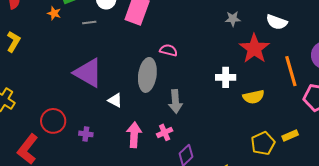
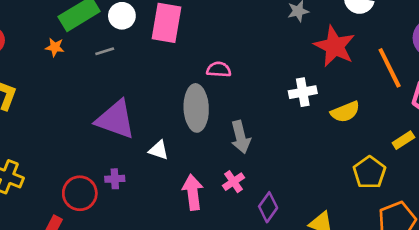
purple cross: (86, 134) -> (115, 179), moved
yellow rectangle: (290, 136) -> (403, 140), moved

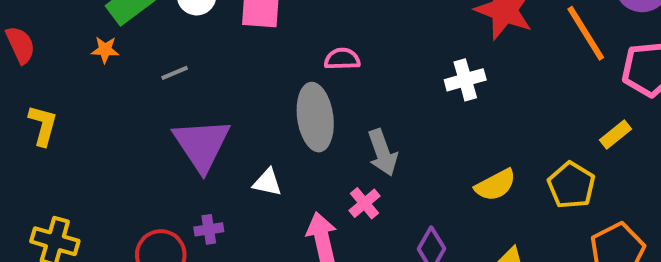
gray line: (105, 51) -> (175, 73), moved
yellow semicircle: (345, 112) -> (495, 185), moved
purple triangle: (116, 120) -> (202, 145), turned 42
pink cross: (233, 182) -> (364, 203), moved

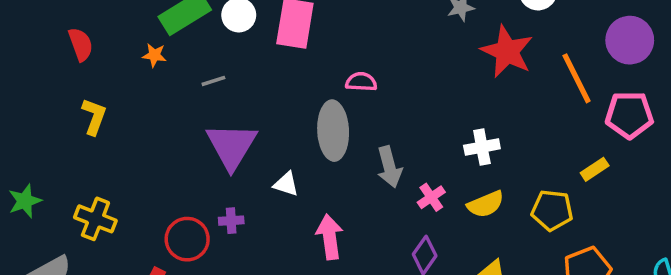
white cross: (465, 80) -> (482, 147), moved
yellow pentagon: (571, 185) -> (552, 210), turned -30
pink cross: (364, 203) -> (431, 197), moved

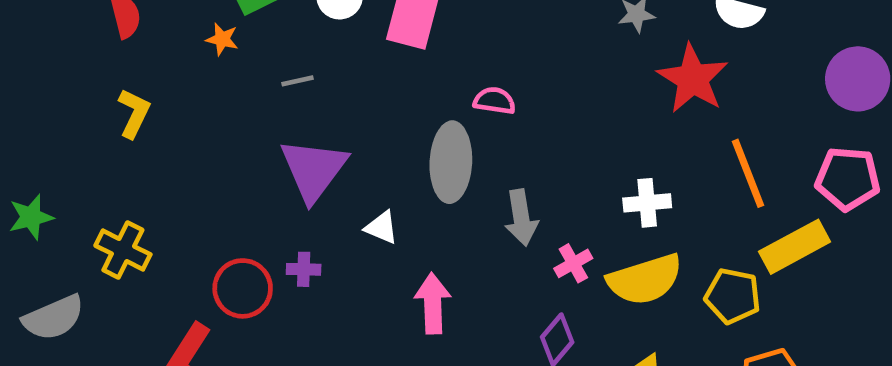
orange line: (577, 78) -> (748, 173), moved
yellow rectangle: (595, 169) -> (795, 247), size x1.8
yellow semicircle: (486, 204) -> (645, 279), size x1.5

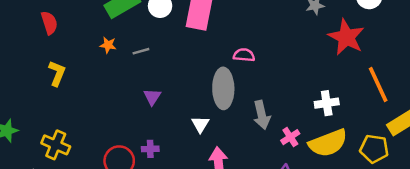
orange star: (222, 39) -> (108, 45), moved
purple triangle: (314, 170) -> (152, 97), size x0.5
white triangle: (382, 227) -> (200, 124), moved, turned 42

